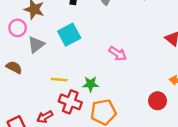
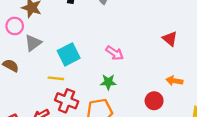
cyan square: (69, 35) -> (69, 54), moved
green star: (91, 84) -> (108, 82), moved

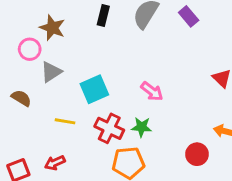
yellow line: (56, 78) -> (65, 121), moved
red cross: (67, 101) -> (109, 128), moved

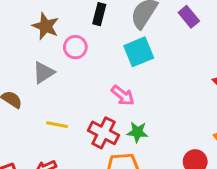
pink circle: (30, 49) -> (75, 47), moved
cyan square: (94, 89) -> (139, 52), moved
pink arrow: (152, 91) -> (123, 95), moved

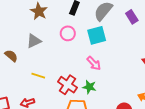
pink circle: (75, 47) -> (68, 33), moved
pink arrow: (123, 95) -> (94, 63), moved

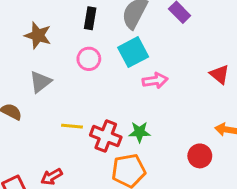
pink arrow: (94, 63) -> (155, 80), moved, turned -42
yellow line: (38, 76) -> (72, 126), moved

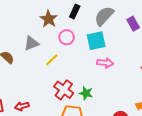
brown star: (38, 35) -> (49, 19), moved
yellow line: (72, 126) -> (52, 60), moved, turned -64

